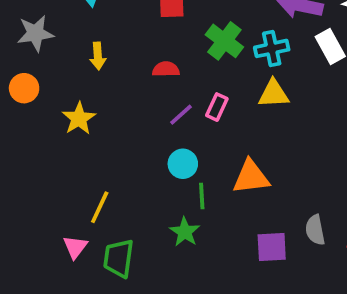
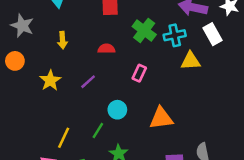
gray star: (35, 33) -> (22, 26), turned 30
yellow triangle: (274, 94) -> (191, 61), moved
purple line: (181, 115) -> (88, 82), moved
green line: (202, 196) -> (98, 130), moved, turned 35

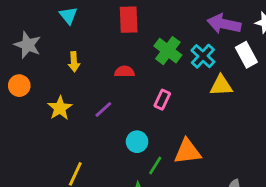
cyan cross: (175, 35) -> (203, 56), turned -35
green line: (98, 130) -> (155, 166), moved

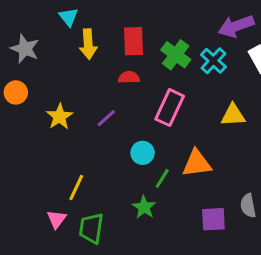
red rectangle: (129, 20) -> (133, 41), moved
purple arrow: (224, 24) -> (236, 26), turned -32
yellow arrow: (74, 62) -> (88, 44), moved, size x1.4
yellow triangle: (221, 86) -> (233, 115), moved
pink rectangle: (162, 100) -> (170, 108), size x1.6

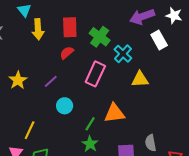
cyan cross: (213, 61) -> (123, 54), moved
red semicircle: (129, 77) -> (67, 53), turned -40
cyan circle: (143, 153) -> (65, 106), moved
green star: (144, 207) -> (90, 144), moved

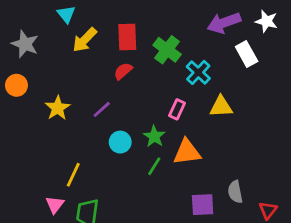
yellow arrow: (38, 29) -> (85, 40), turned 48
pink rectangle: (95, 74) -> (177, 109), moved, size x0.6
green star: (90, 144) -> (154, 136), moved

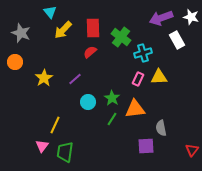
cyan cross: (198, 72) -> (143, 53), turned 30
pink rectangle: (177, 109) -> (138, 79), moved
gray semicircle: (235, 192) -> (161, 128), moved

